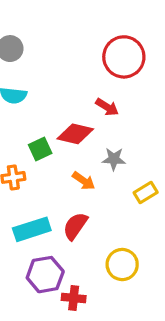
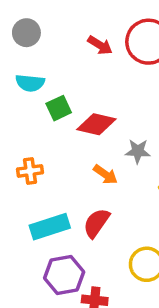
red arrow: (107, 107) -> (100, 45), moved
green square: (40, 149) -> (59, 108), moved

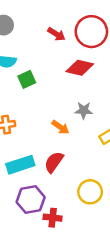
red diamond: (96, 124) -> (80, 68), moved

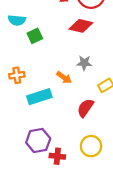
red semicircle: (54, 162) -> (85, 108), moved
cyan rectangle: (20, 165) -> (39, 97), moved
yellow circle: (90, 192) -> (91, 146), moved

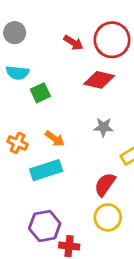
orange cross: (17, 75) -> (17, 143), turned 32
orange arrow: (64, 78) -> (55, 139), moved
yellow circle: (91, 146) -> (108, 217), moved

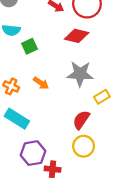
gray star: (103, 127) -> (80, 74), size x1.6
cyan rectangle: (46, 170) -> (17, 119), moved, turned 50

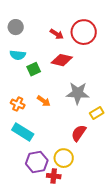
red diamond: (77, 36) -> (62, 60), moved
yellow circle: (84, 146) -> (64, 158), moved

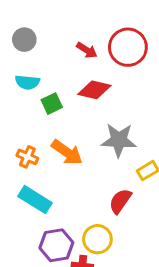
orange arrow: (44, 101) -> (67, 152), size x1.5

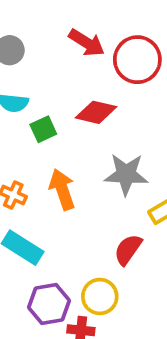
red arrow: (87, 50) -> (87, 43), moved, size x1.4
orange arrow: (67, 152) -> (62, 189), turned -144

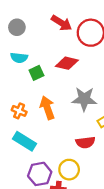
red semicircle: (128, 249) -> (85, 142), turned -132

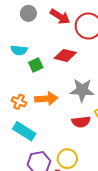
gray circle: (17, 27) -> (28, 13), moved
orange arrow: (47, 108) -> (46, 99), turned 105
red semicircle: (85, 142) -> (81, 122), moved

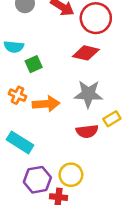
red diamond: (65, 55) -> (86, 53), moved
orange cross: (19, 102) -> (17, 95), moved

